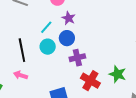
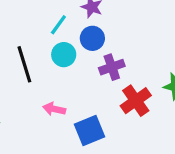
pink arrow: (21, 75) -> (54, 109), moved
red cross: (90, 81) -> (136, 101), turned 30

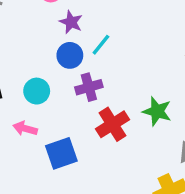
cyan line: (58, 25) -> (101, 45), moved
cyan circle: (64, 55) -> (37, 91), moved

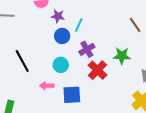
purple cross: (89, 87) -> (87, 49), moved
cyan circle: (37, 91) -> (61, 65), moved
blue square: (61, 153) -> (72, 95), turned 30

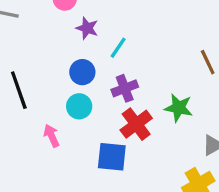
blue circle: (62, 36) -> (82, 72), moved
pink arrow: (47, 86) -> (52, 136), turned 56
blue square: (72, 95) -> (112, 157), moved

